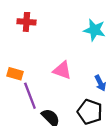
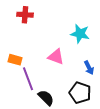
cyan star: (94, 30) -> (80, 34), moved

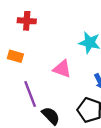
orange rectangle: (15, 60) -> (15, 56), moved

